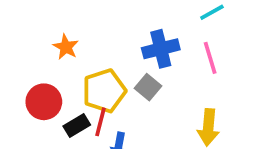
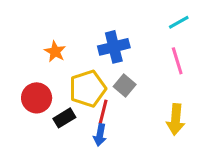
blue cross: (161, 49) -> (114, 47), moved
red line: (100, 122) -> (103, 112), moved

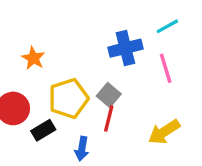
blue cross: (114, 47) -> (125, 48), moved
red line: (103, 112) -> (109, 119), moved
yellow arrow: (176, 120) -> (164, 132), turned 52

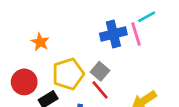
pink line: (166, 68) -> (136, 34), moved
red line: (109, 119) -> (100, 90), turned -54

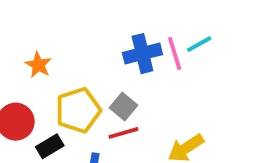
cyan line: (147, 17) -> (199, 44), moved
red line: (100, 90) -> (124, 133), turned -66

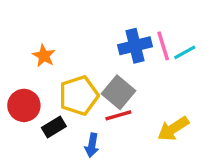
cyan line: (199, 44) -> (185, 52), moved
gray square: (124, 106) -> (118, 92), size x1.4

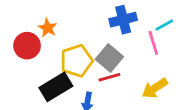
pink line: (163, 46) -> (153, 43), moved
red circle: (24, 105) -> (27, 46), moved
black rectangle: (54, 127) -> (56, 87), size x1.6

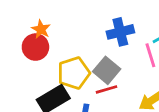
orange star: (48, 28) -> (41, 29), moved
red circle: (27, 46) -> (35, 47), moved

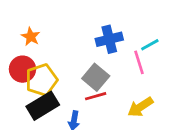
red circle: (35, 47) -> (22, 69), moved
yellow pentagon: (74, 73) -> (41, 80), moved

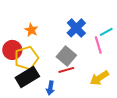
orange star: (31, 37) -> (31, 30), moved
blue cross: (109, 39) -> (76, 28), turned -30

